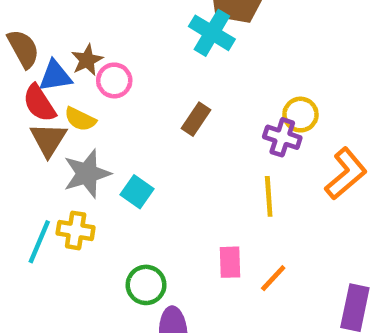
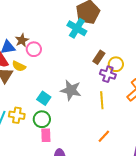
brown rectangle: (196, 119) -> (99, 57), moved
gray star: (87, 174) -> (71, 90), moved, turned 30
pink rectangle: (230, 262) -> (46, 135), moved
green circle: (146, 285) -> (42, 119), moved

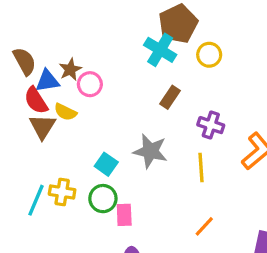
brown rectangle: (99, 57) -> (170, 97), moved
yellow circle: (116, 64) -> (209, 55), moved
pink rectangle: (46, 135) -> (124, 215), moved

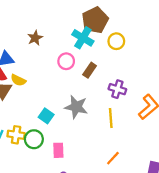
brown star: (70, 69) -> (35, 38), moved
pink circle: (90, 84) -> (66, 61), moved
green circle: (103, 199) -> (34, 139), moved

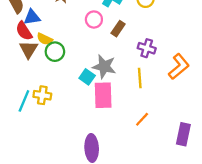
cyan square: (46, 116) -> (87, 77), moved
green circle: (34, 139) -> (55, 52), moved
pink rectangle: (58, 150) -> (103, 95), moved, size x1.6

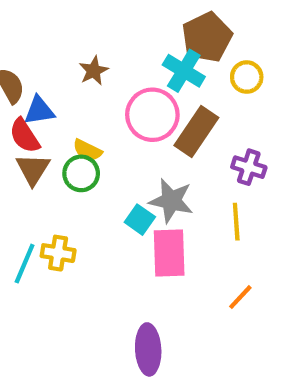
pink circle: (94, 20) -> (152, 115), size x1.6
brown rectangle: (118, 29) -> (196, 132), size x1.6
yellow semicircle: (45, 39) -> (87, 150), moved

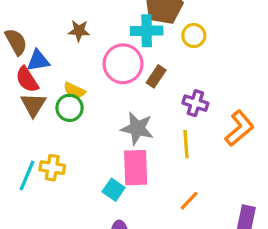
brown star: (94, 71) -> (79, 31), turned 30
cyan cross: (184, 71) -> (147, 31), turned -32
brown rectangle: (196, 132) -> (156, 76), size x0.6
cyan square: (140, 220) -> (114, 190), moved

